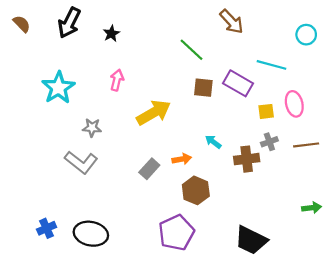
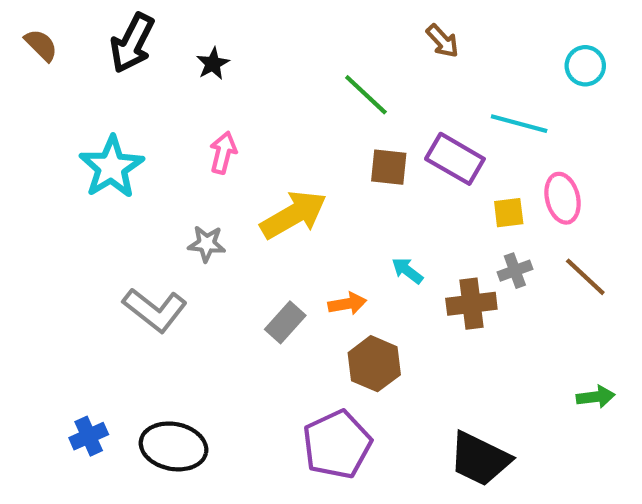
brown arrow: (232, 22) -> (442, 41), size x0.7
gray star: (92, 128) -> (207, 244), moved
brown line: (306, 145) -> (585, 277), turned 50

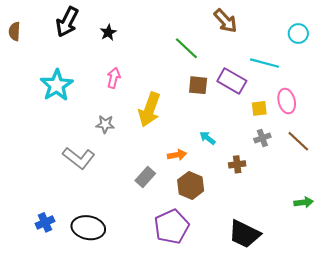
brown arrow: (442, 41) -> (225, 21), size x1.4
brown semicircle: (41, 45) -> (14, 31), moved, turned -132
yellow arrow: (294, 215) -> (149, 109), turned 140
brown cross: (471, 304) -> (237, 164), moved, size x0.7
gray rectangle: (285, 322) -> (145, 177), moved

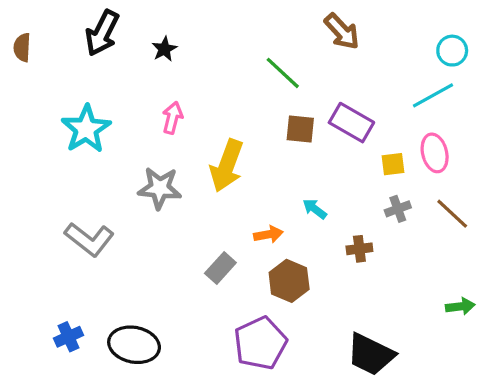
cyan line: (265, 63) -> (433, 95), moved, turned -44
gray star: (105, 124) -> (160, 188), size x1.5
gray L-shape: (79, 158) -> (89, 239), moved

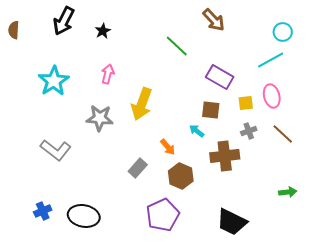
brown square: (300, 129) -> (211, 110), moved
orange arrow: (268, 234) -> (168, 147), turned 60
brown cross: (359, 249) -> (225, 156), size x1.8

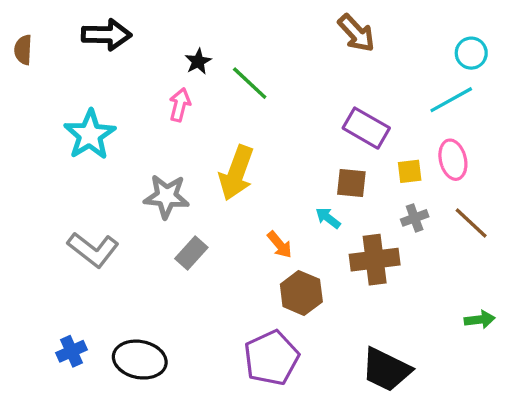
black arrow: (64, 21) -> (106, 35), turned -116
black star: (103, 31) -> (198, 61), moved
green line: (177, 46) -> (250, 83), moved
pink arrow: (108, 74) -> (180, 105), moved
gray rectangle: (138, 168) -> (191, 253), moved

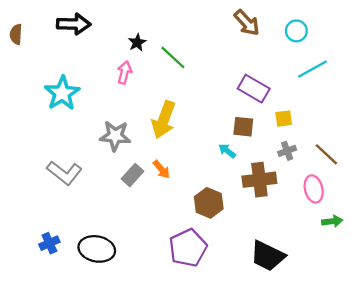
cyan circle: (471, 53) -> (296, 31), moved
pink ellipse: (453, 160) -> (314, 189), moved
orange arrow: (280, 245) -> (161, 169), moved

